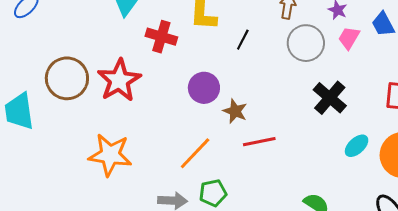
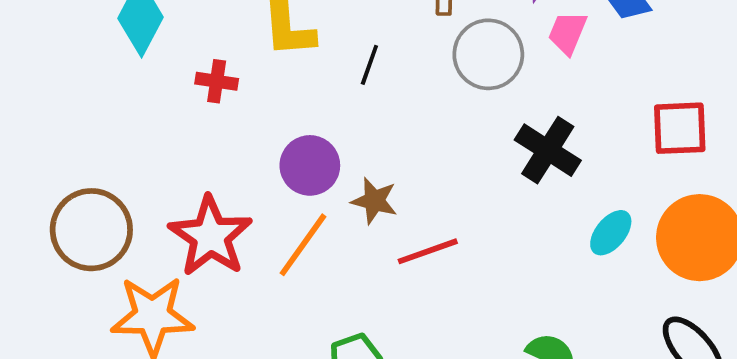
red cross: (161, 37) -> (217, 81), size x0.7
brown circle: (67, 78) -> (91, 230), moved
red star: (119, 80) -> (210, 236), moved
orange line: (195, 153) -> (303, 245), moved

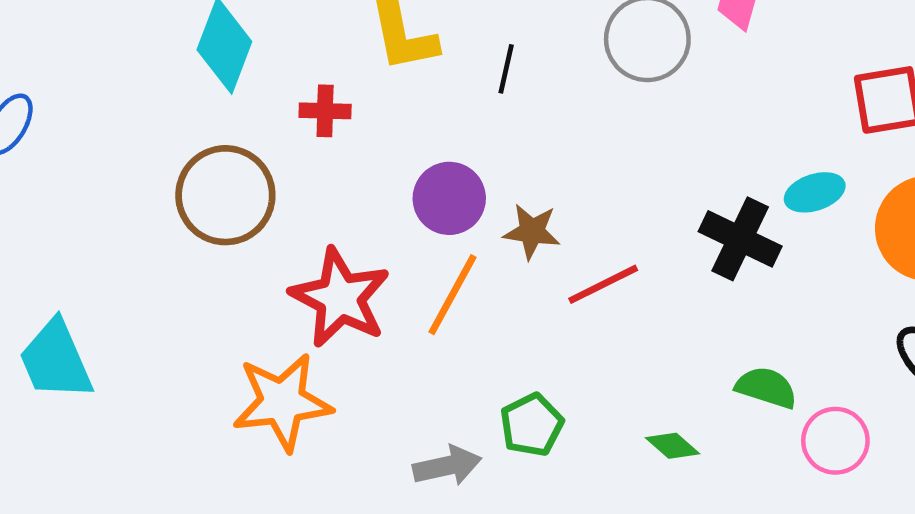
black cross: (548, 150) -> (740, 239), moved
brown circle: (91, 230) -> (225, 195), moved
cyan ellipse: (611, 233) -> (815, 192), moved, turned 39

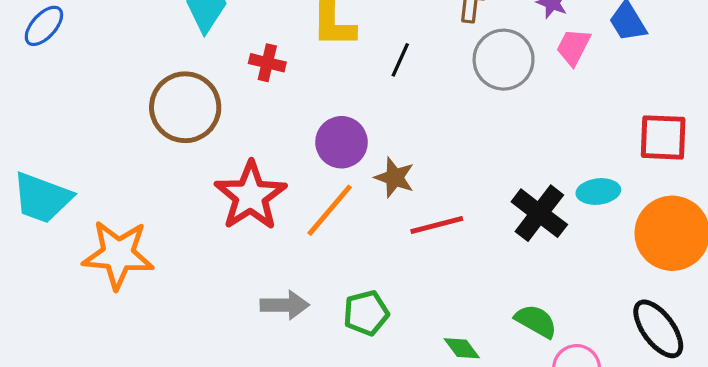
cyan trapezoid: (56, 360) -> (42, 198), turned -58
orange star: (282, 402) -> (118, 255), moved
gray arrow: (447, 466) -> (285, 305), moved

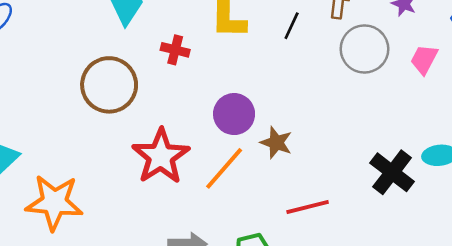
pink trapezoid: (573, 47) -> (424, 59), moved
black line: (400, 60) -> (292, 26), moved
red line: (437, 225) -> (308, 207), moved

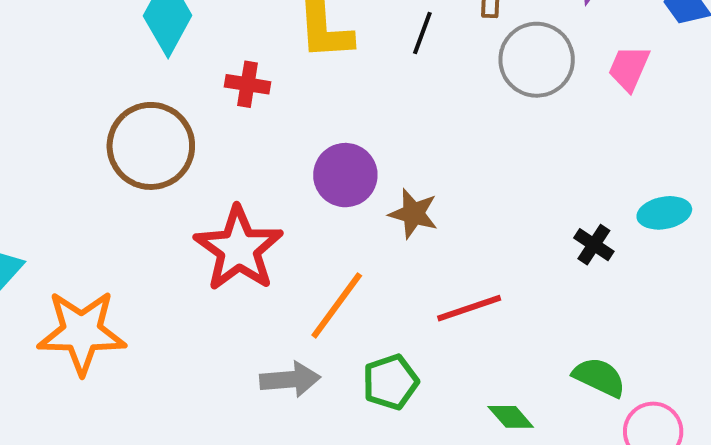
orange line: (224, 168) -> (337, 305), moved
black cross: (392, 172) -> (594, 245), size x0.6

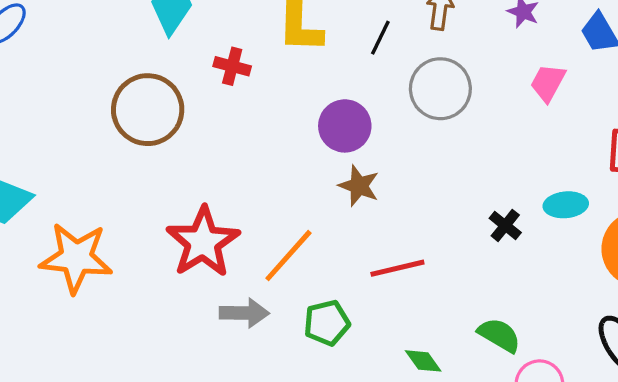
gray circle: (537, 60) -> (440, 89), moved
purple circle: (345, 175) -> (345, 126), moved
red star: (239, 249) -> (203, 242), moved

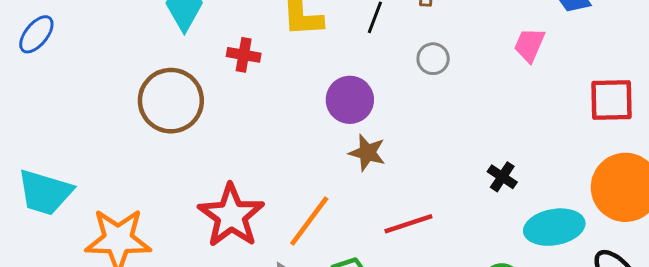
gray circle: (440, 89) -> (433, 59), size x0.6
cyan ellipse: (566, 205) -> (554, 227), moved, size x1.5

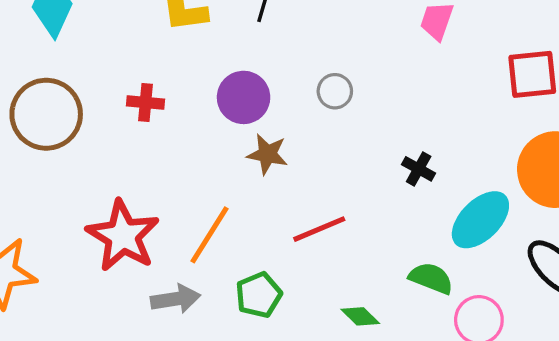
red cross: (244, 55) -> (145, 102), moved
gray circle: (433, 59) -> (335, 91), moved
cyan ellipse: (554, 227) -> (480, 220), turned -30

